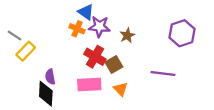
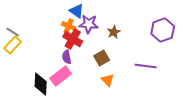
yellow rectangle: (26, 51) -> (13, 45), moved
red cross: (95, 57) -> (73, 39), moved
purple semicircle: (50, 77) -> (67, 57), moved
pink rectangle: (89, 85) -> (61, 76), moved, turned -35

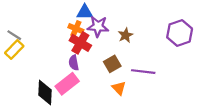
blue triangle: (77, 11) -> (85, 12), turned -35
purple line: (146, 66) -> (143, 72), moved

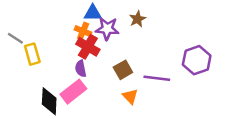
purple hexagon: (180, 33) -> (197, 60), moved
brown star: (126, 35) -> (137, 19), moved
yellow rectangle: (14, 50) -> (32, 54), moved, turned -60

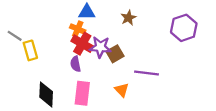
purple star: (107, 29) -> (100, 47), moved
purple hexagon: (197, 60) -> (184, 28), moved
brown square: (123, 70) -> (115, 54), moved
pink rectangle: (73, 92) -> (82, 93), moved, turned -45

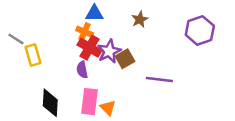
purple star: (100, 47) -> (109, 51), turned -30
orange triangle: (122, 90) -> (108, 108), moved

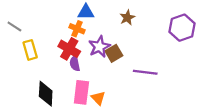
gray line: (16, 39) -> (14, 27), moved
red cross: (89, 48) -> (69, 49), moved

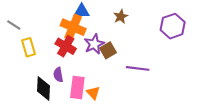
orange cross: (77, 29) -> (73, 27), size x1.6
purple semicircle: (75, 63) -> (58, 75), moved

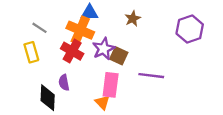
gray line: (14, 25) -> (39, 28), moved
brown square: (108, 50) -> (119, 56), turned -35
pink rectangle: (77, 87) -> (111, 85), moved

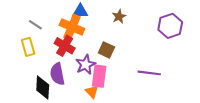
purple star: (104, 49) -> (86, 65), moved
purple line: (151, 76) -> (149, 73), moved
purple semicircle: (64, 83) -> (57, 74), size x1.5

